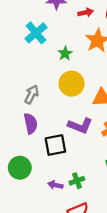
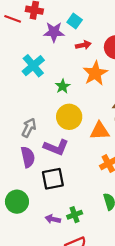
purple L-shape: (80, 126) -> (56, 147), moved

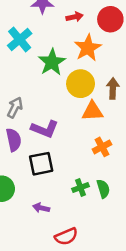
green star: (63, 86) -> (52, 62), size x1.6
yellow circle: (69, 117) -> (81, 84), moved
green cross: (75, 215) -> (81, 188), moved

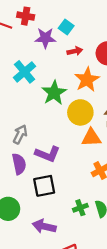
purple arrow: (41, 208) -> (44, 226), size x1.5

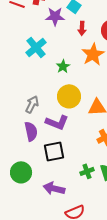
red arrow: (75, 51) -> (82, 28), turned 104
green star: (54, 93) -> (63, 66), size x0.6
yellow circle: (80, 112) -> (69, 96), moved

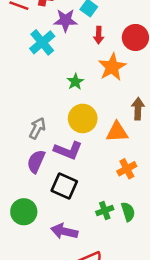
cyan cross: (36, 47) -> (42, 42), moved
purple semicircle: (31, 131) -> (36, 161), turned -144
black square: (54, 151) -> (64, 186), turned 35

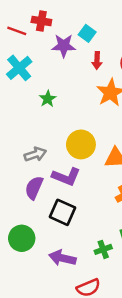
cyan cross: (42, 42) -> (19, 68), moved
green star: (75, 82) -> (48, 99), moved
gray arrow: (37, 128) -> (35, 154), turned 45
green cross: (105, 211) -> (103, 249), moved

